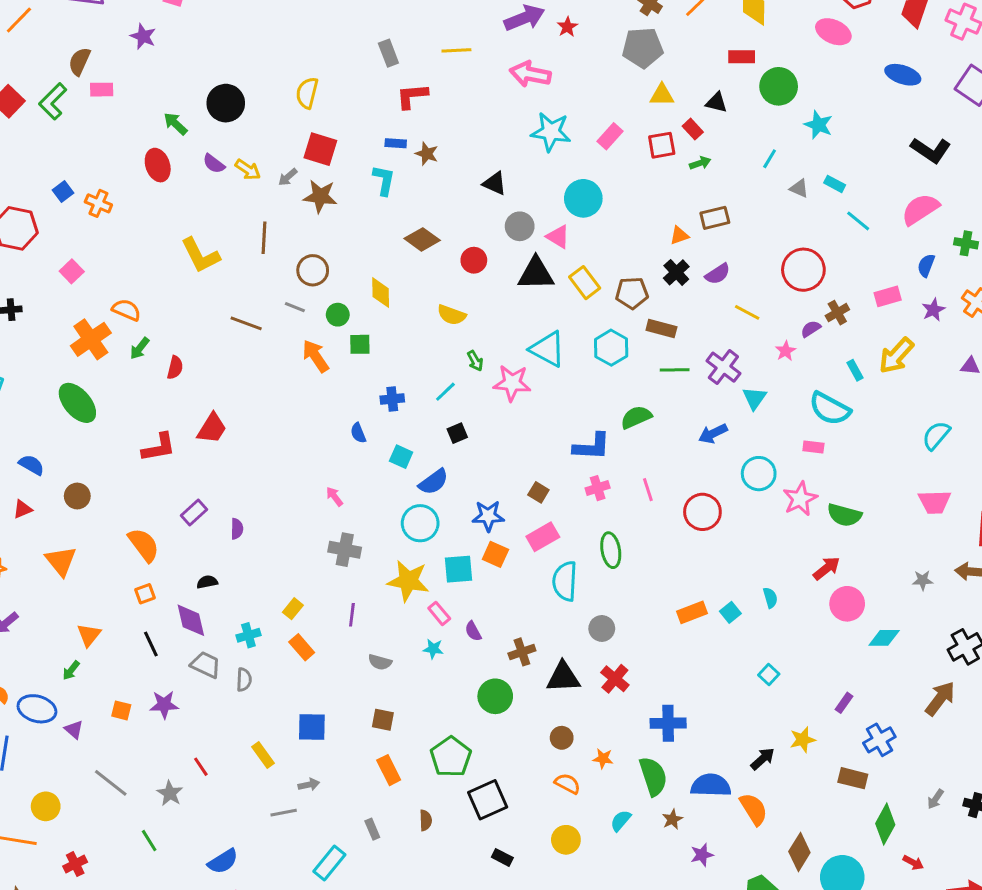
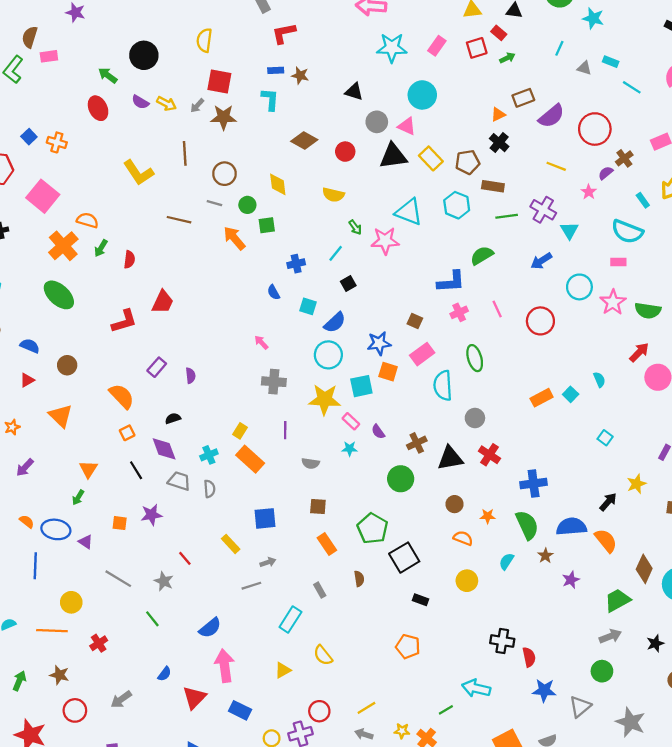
pink square: (72, 271) -> (43, 196), size x1.8
purple semicircle: (718, 274) -> (551, 116), moved, size x1.4
orange rectangle: (302, 647) -> (250, 459), size x1.4

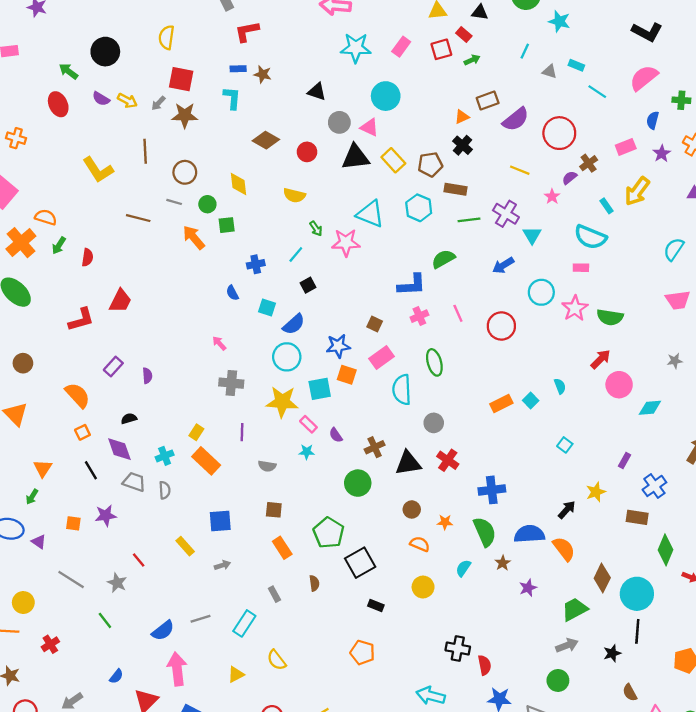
gray line: (251, 586) -> (201, 619), moved

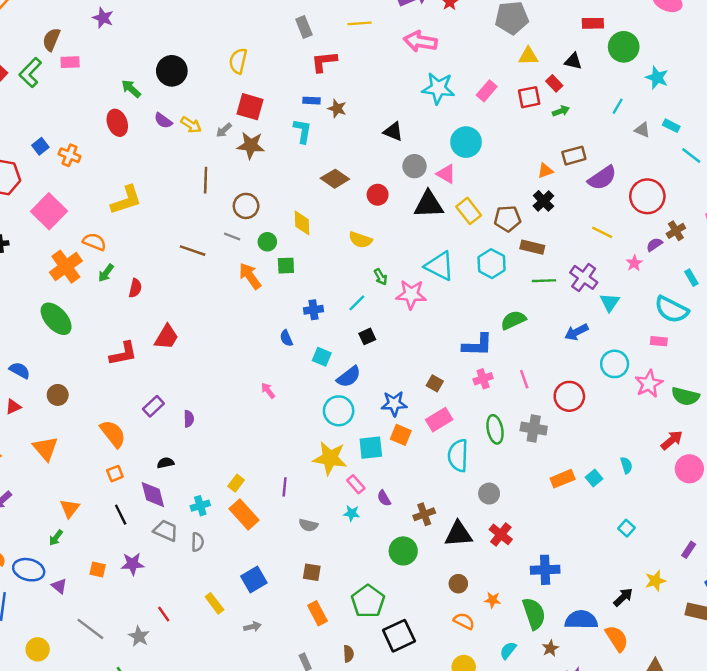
yellow L-shape: (98, 170) -> (126, 200), moved, turned -80
gray cross: (231, 383) -> (534, 429), moved
blue square: (220, 521) -> (254, 580), turned -30

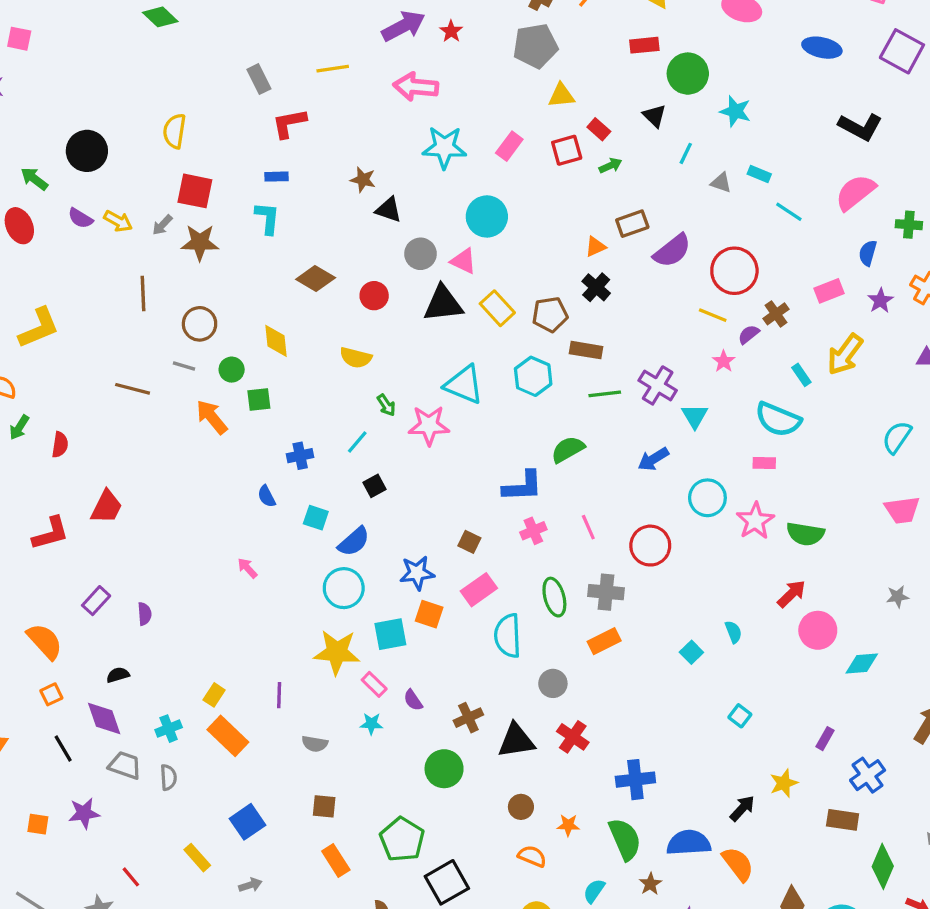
black triangle: (573, 61) -> (654, 116), moved, turned 36
brown star: (337, 108) -> (363, 180), moved
yellow line: (602, 232) -> (713, 315), moved
orange rectangle: (563, 479) -> (604, 641), moved

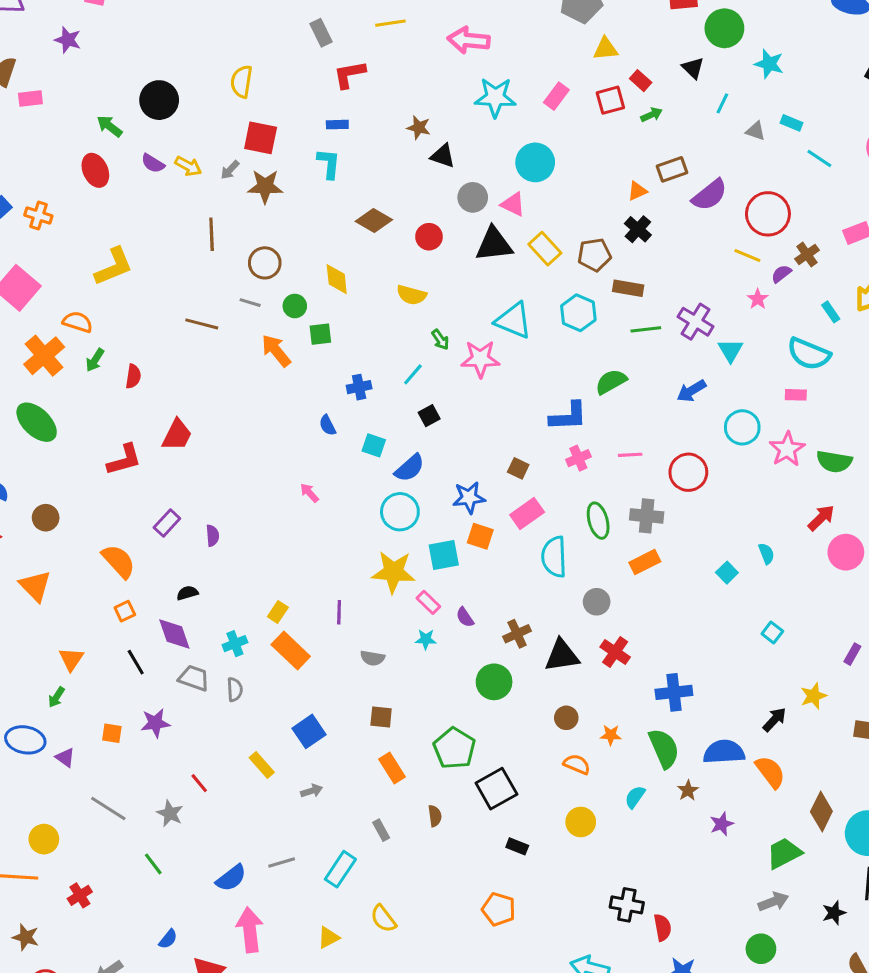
pink line: (588, 527) -> (630, 455), turned -70

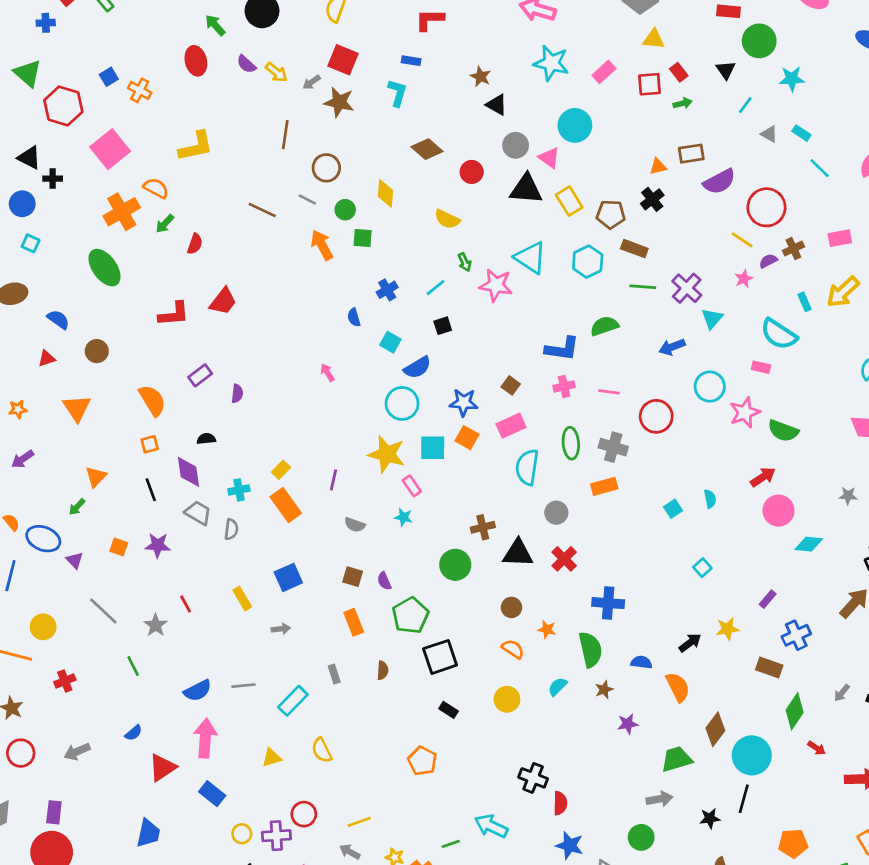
cyan star: (769, 64) -> (792, 79), turned -30
blue cross: (359, 387) -> (387, 290), turned -30
purple semicircle: (465, 617) -> (384, 581), moved
blue semicircle: (724, 752) -> (641, 662), size x0.6

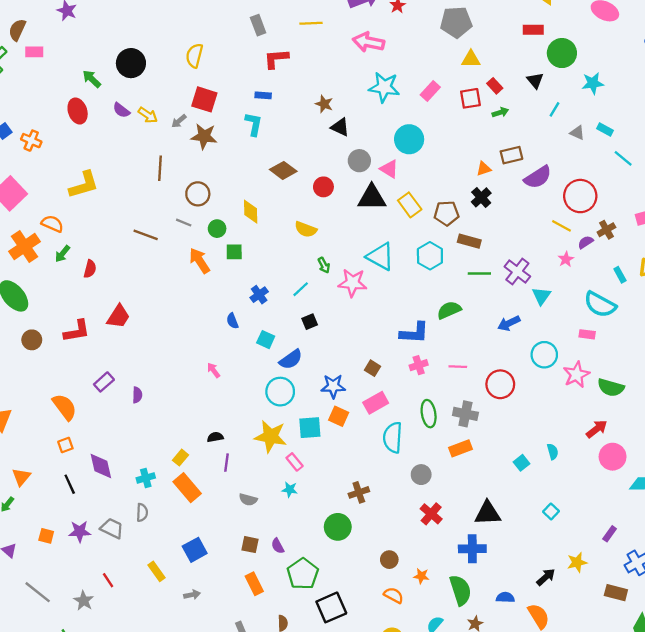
brown circle: (97, 351) -> (32, 340), moved
black semicircle: (206, 439) -> (215, 437), moved
gray trapezoid: (198, 513) -> (112, 528), moved
black triangle: (518, 553) -> (488, 513), moved

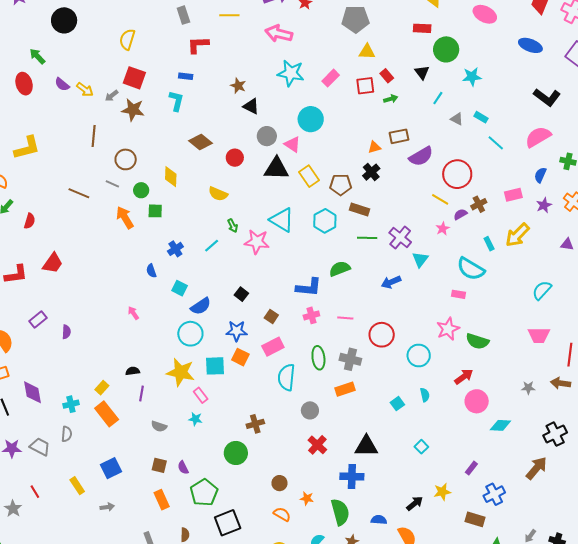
black circle: (131, 63) -> (64, 20), moved
black square: (310, 322) -> (241, 294), moved, turned -32
cyan circle: (544, 355) -> (419, 356), moved

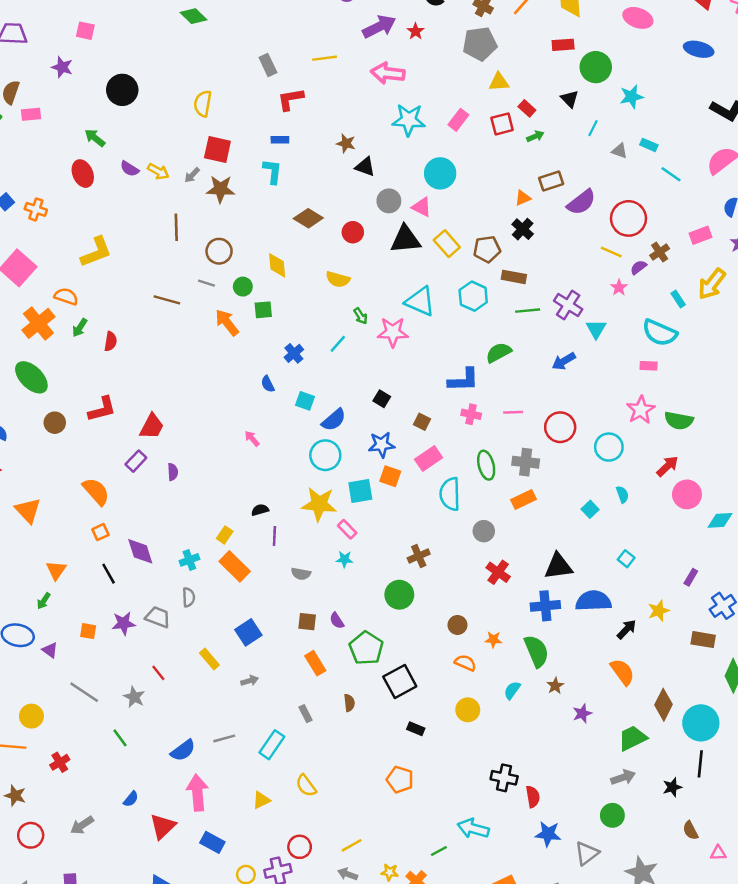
red trapezoid: (53, 263) -> (152, 426), moved
pink cross: (311, 315) -> (471, 414), turned 35
blue semicircle: (379, 520) -> (593, 601), moved, size x1.8

